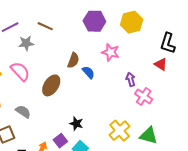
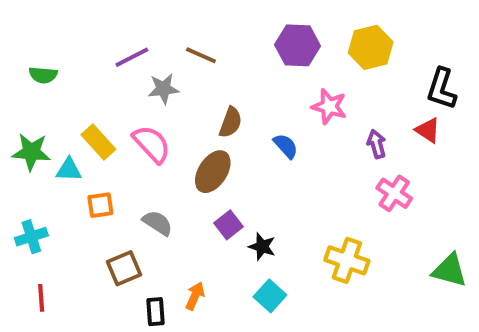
brown semicircle: (73, 60) -> (231, 122), moved
purple arrow: (131, 79) -> (376, 144), moved
yellow cross: (120, 131) -> (347, 260), turned -30
green triangle: (149, 136) -> (449, 270), moved
purple square: (60, 141) -> (229, 225), moved

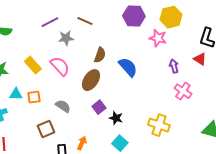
pink star: (329, 107) -> (158, 38), moved
blue semicircle: (286, 146) -> (128, 67), size x1.5
cyan triangle: (69, 170) -> (16, 94), moved

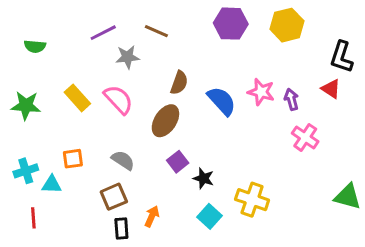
pink star: (158, 38) -> (261, 92), moved
cyan triangle: (16, 94) -> (52, 184), moved
orange square: (34, 97) -> (73, 159), moved
yellow cross: (159, 125) -> (252, 200), moved
brown square: (46, 129) -> (114, 197), moved

